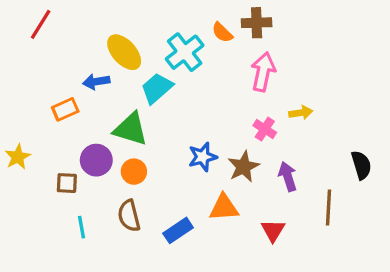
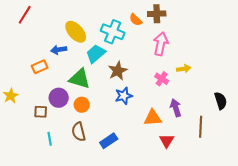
cyan cross: (185, 52) -> (113, 32), turned -30
brown star: (243, 167) -> (118, 71), moved
orange triangle: (224, 208) -> (153, 118), moved

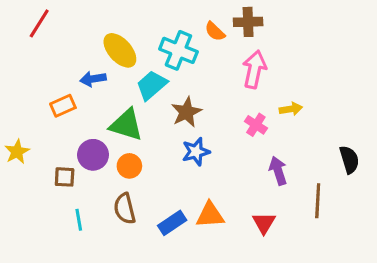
orange triangle: (153, 118) -> (210, 215), moved

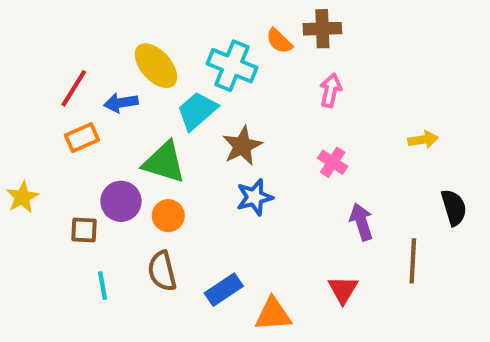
red line: (39, 23) -> (74, 88), moved
pink arrow: (254, 69) -> (331, 90), size x0.7
yellow arrow: (291, 109) -> (423, 140), moved
orange triangle: (210, 215) -> (273, 314), moved

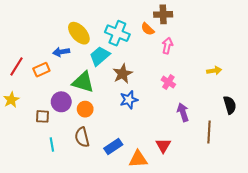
orange semicircle: (279, 41) -> (148, 29), moved
red line: (74, 88) -> (16, 66), moved
red triangle: (343, 290) -> (163, 146), moved

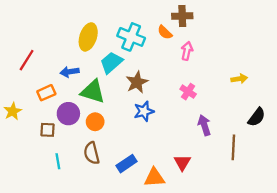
yellow ellipse: (79, 33) -> (88, 37), turned 60
blue arrow: (61, 52) -> (70, 72), moved
red line: (16, 66) -> (27, 60), moved
orange rectangle: (41, 70) -> (46, 93), moved
black semicircle: (230, 105) -> (257, 117), turned 54

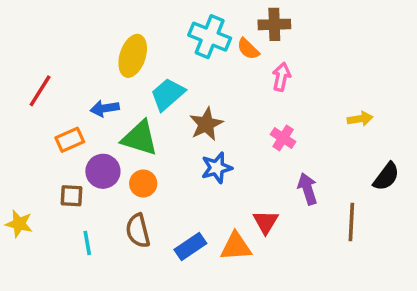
cyan cross: (131, 37) -> (210, 37), moved
yellow star: (13, 111) -> (19, 224), moved, turned -30
red triangle: (182, 162) -> (266, 222), moved
orange triangle: (154, 178) -> (236, 246), moved

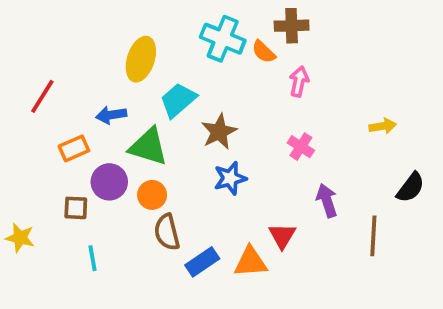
brown semicircle: (138, 231) -> (167, 232), moved

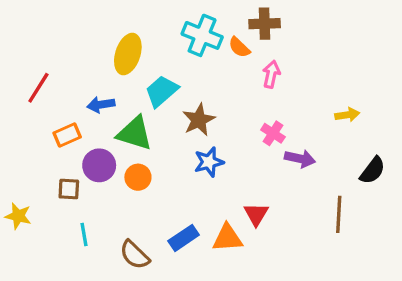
purple arrow: (327, 201) -> (300, 159), moved, turned 120
brown semicircle: (167, 232) -> (135, 255), moved, turned -32

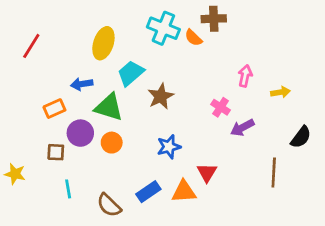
pink arrow: (271, 74) -> (245, 76), moved
red line: (38, 88) -> (31, 46), moved
purple arrow: (300, 159) -> (242, 128), turned 140
blue star: (209, 162) -> (169, 147), moved

